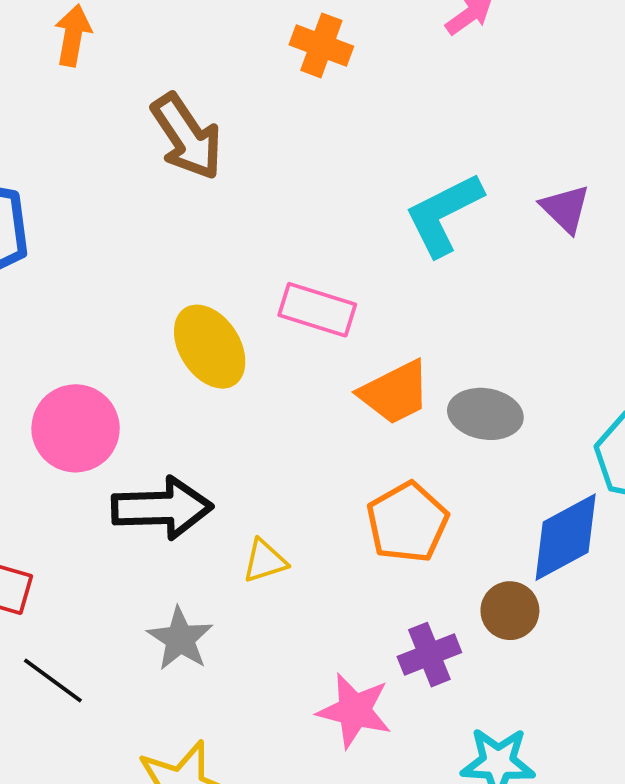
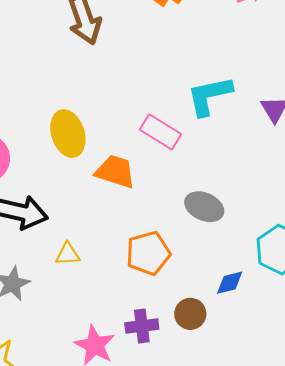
pink rectangle: (317, 310) -> (161, 132), moved
orange trapezoid: (395, 392) -> (115, 172), moved, turned -150
blue diamond: (566, 537) -> (230, 283), size x0.6

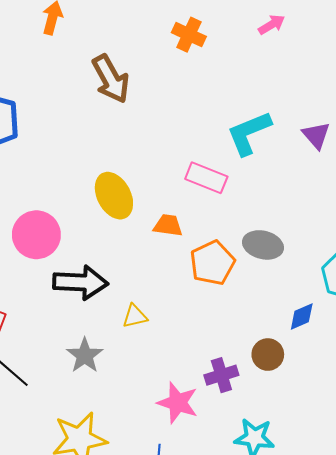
orange trapezoid: (115, 172) -> (168, 225), size x0.7
orange pentagon: (148, 253) -> (212, 263), moved

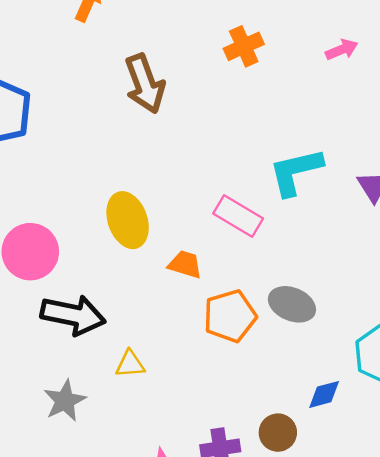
orange cross: (189, 35) -> (244, 46), turned 32

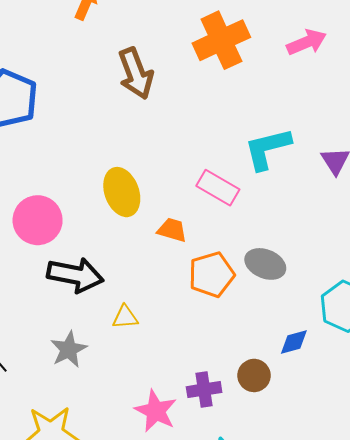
orange cross: (244, 46) -> (221, 40), size x1.6
pink arrow: (342, 50) -> (307, 42), size x1.4

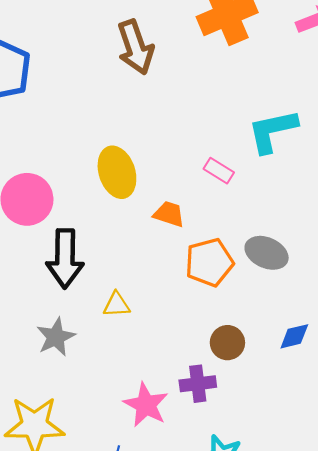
pink rectangle: (218, 188) -> (219, 171), size x0.7
black arrow: (75, 275) -> (65, 258), turned 78
brown circle: (254, 375) -> (227, 343), moved

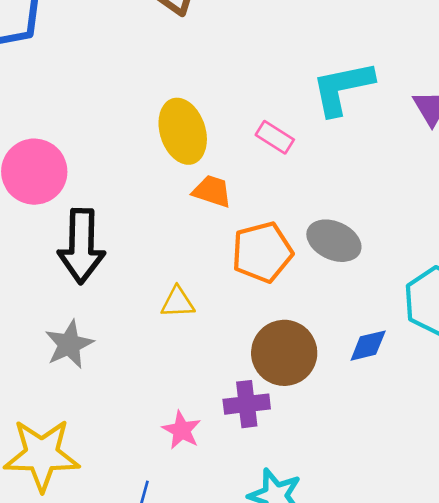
yellow ellipse: (117, 172) -> (183, 131), moved
yellow triangle: (117, 305) -> (178, 302), moved
brown circle: (227, 343) -> (284, 353), size x1.5
pink star: (146, 405) -> (182, 430), size x0.7

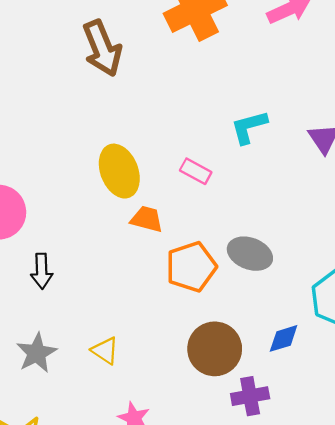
cyan L-shape: (343, 88) -> (249, 127), size x0.7
black arrow: (81, 246) -> (42, 271), size x0.6
yellow triangle: (178, 302) -> (105, 351), moved, turned 40
purple cross: (247, 404) -> (250, 396), moved

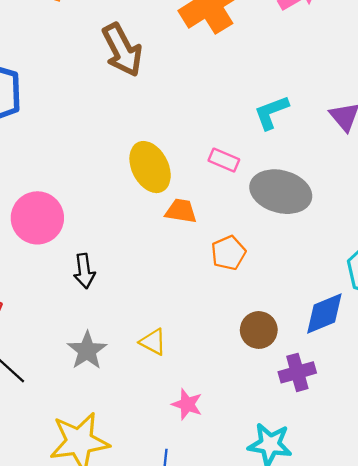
gray ellipse: (250, 254) -> (281, 192), moved, size x1.4
orange pentagon: (191, 267) -> (228, 253), size x0.7
blue diamond: (284, 338) -> (324, 313), size x1.4
brown circle: (215, 349) -> (259, 330), size x0.7

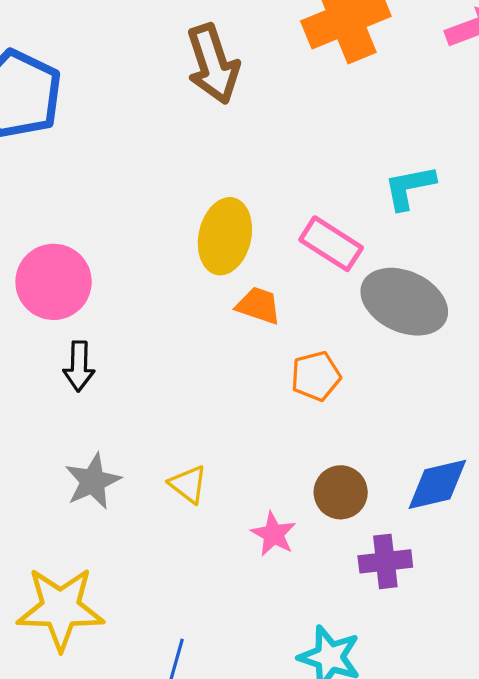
pink rectangle: (224, 160) -> (331, 244), size x1.4
yellow ellipse: (150, 167) -> (225, 236), turned 30
black arrow: (84, 271) -> (79, 366), moved
pink star: (187, 404) -> (274, 534), moved

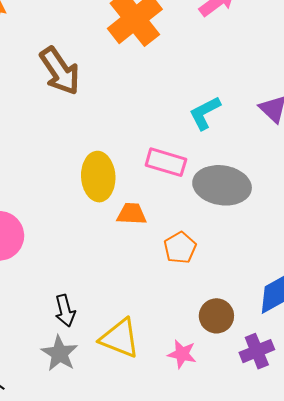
black arrow: (79, 366) -> (65, 311), moved
yellow triangle: (188, 484) -> (120, 338), size x1.6

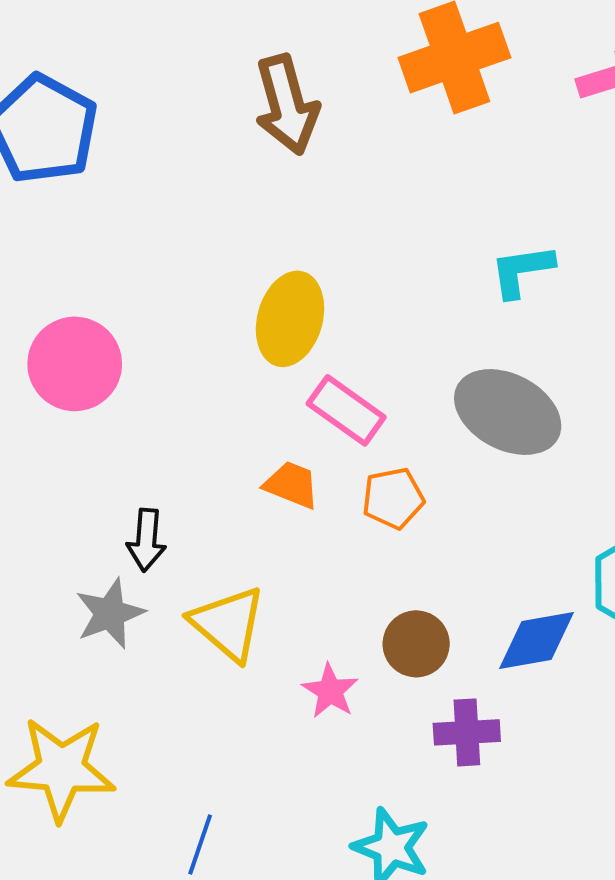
pink rectangle: (166, 162) -> (346, 410), moved
orange trapezoid: (132, 214) -> (292, 485), moved

